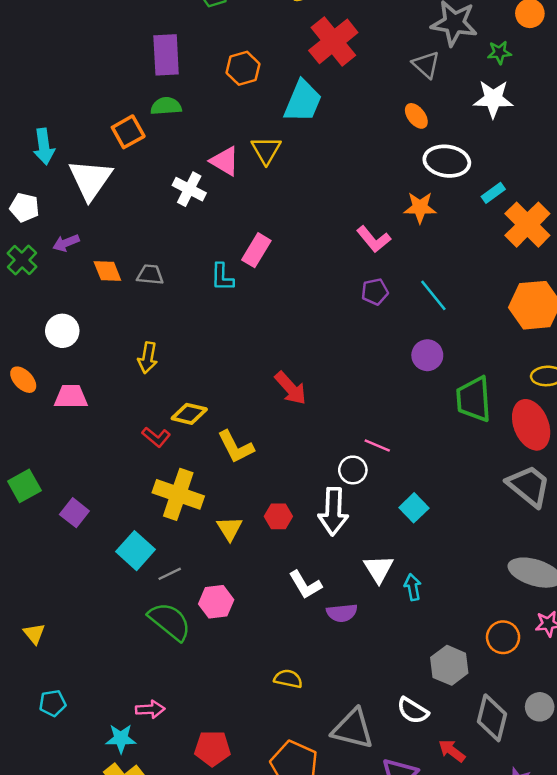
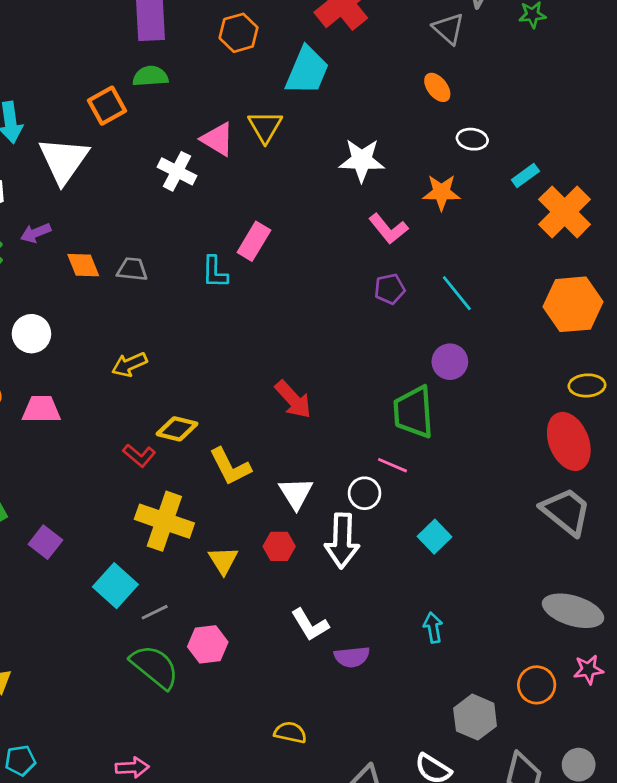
white star: (493, 99) -> (362, 160), moved
white ellipse: (447, 161) -> (472, 139), size x0.6
yellow arrow: (148, 358) -> (129, 364), turned 56
green trapezoid: (474, 399) -> (413, 412), moved
white triangle: (378, 569) -> (296, 493), moved

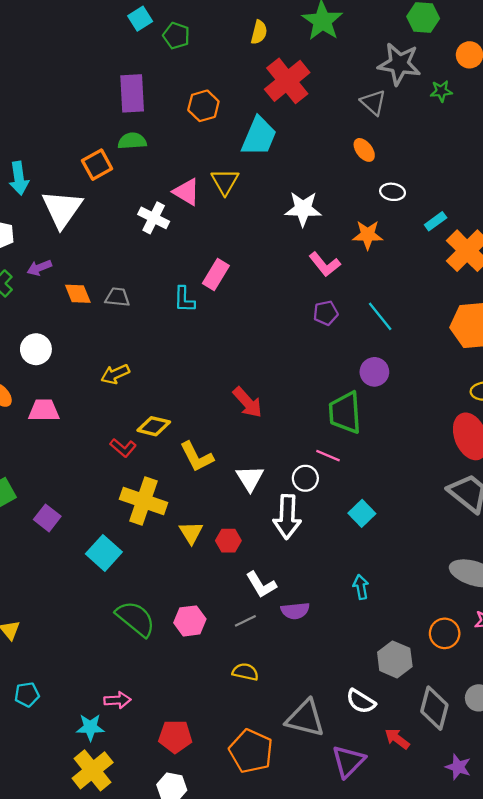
red hexagon: (279, 546) -> (228, 541), moved
gray line: (155, 612) -> (245, 621), moved
pink hexagon: (208, 644) -> (190, 621), moved

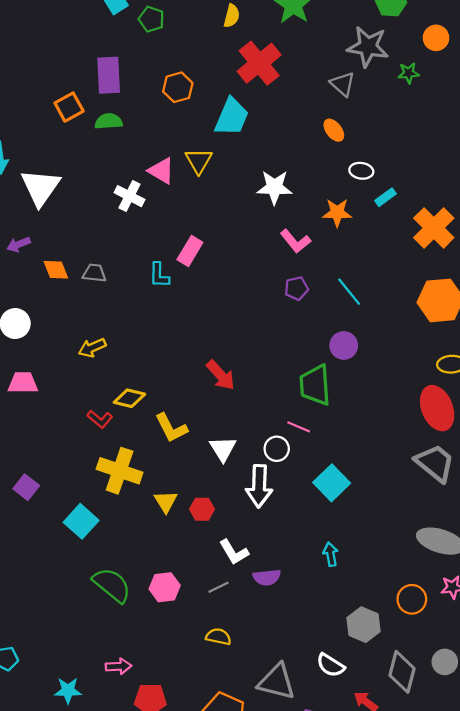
orange square: (97, 165) -> (69, 107), moved
cyan rectangle: (436, 221) -> (385, 197), moved
cyan square: (362, 513) -> (332, 483), size x1.4
pink arrow: (117, 700) -> (118, 666), moved

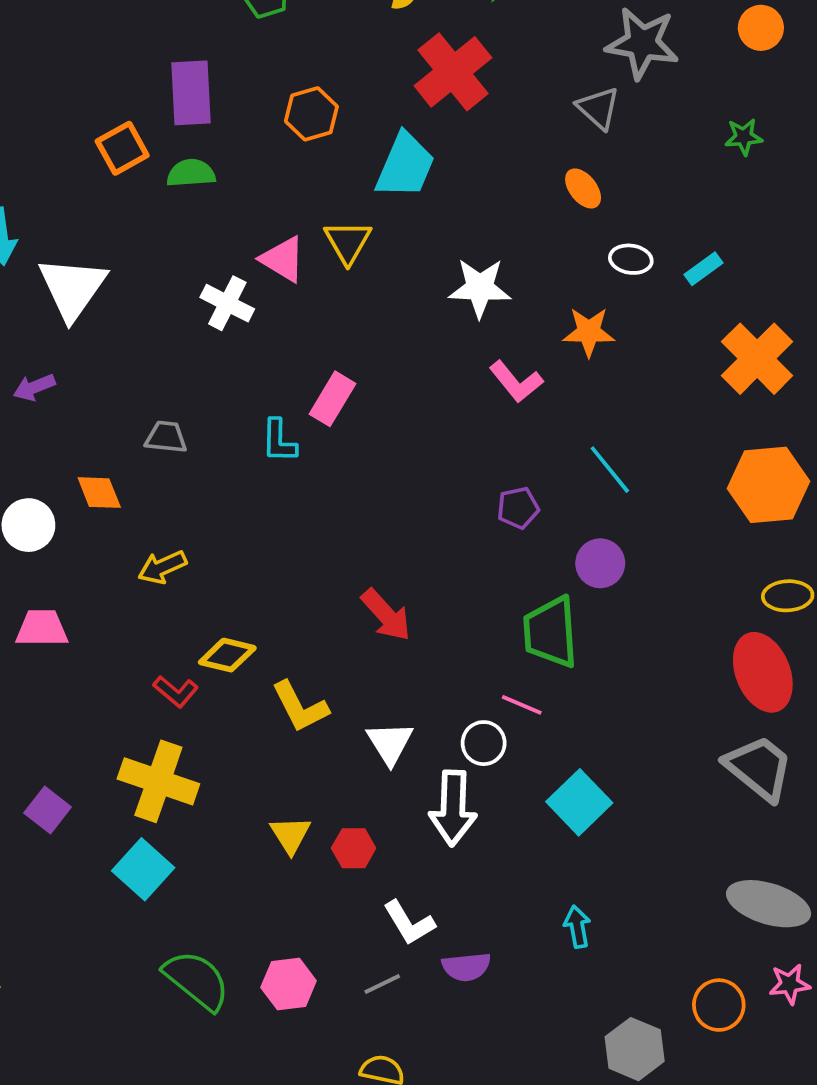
green star: (409, 73) -> (744, 137), moved
cyan rectangle: (385, 197) -> (704, 269), moved
orange diamond: (56, 270) -> (99, 493), moved
purple pentagon: (296, 288) -> (518, 508), moved
yellow cross: (120, 471) -> (158, 781), moved

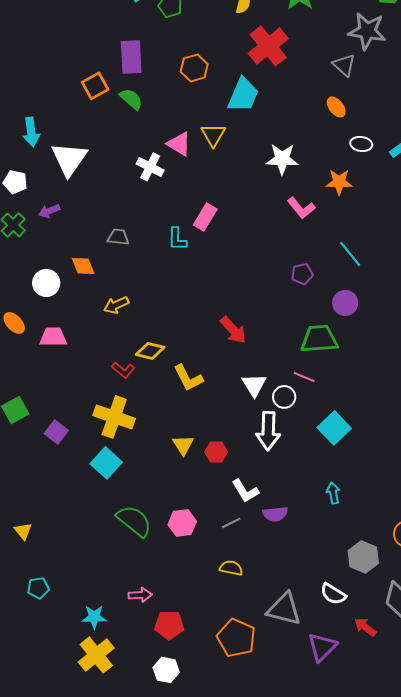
green semicircle: (191, 173) -> (131, 99), turned 45
green trapezoid: (551, 632) -> (319, 339), turned 90
white triangle: (390, 743) -> (254, 385), moved

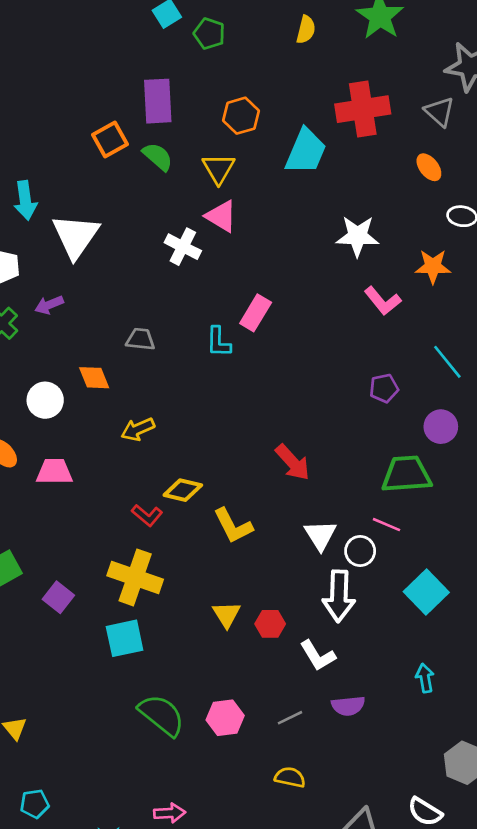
red cross: (268, 46) -> (363, 109), moved, turned 30
yellow triangle: (213, 135) -> (219, 169), moved
cyan square: (106, 463) -> (125, 638), turned 36
white L-shape: (245, 491) -> (318, 656), moved

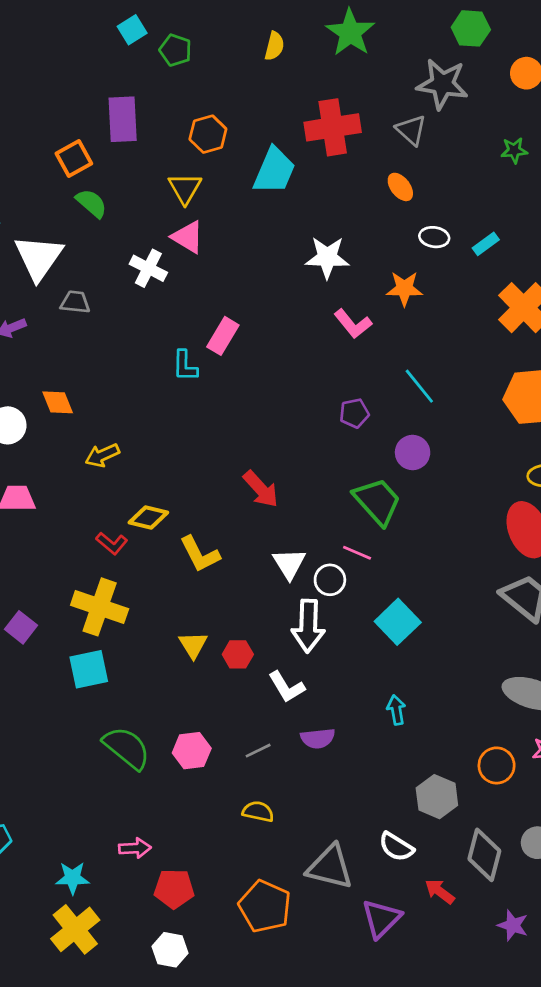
green semicircle: (158, 157) -> (91, 203), moved
gray trapezoid: (140, 339) -> (75, 302), moved
green trapezoid: (406, 474) -> (377, 501), turned 52

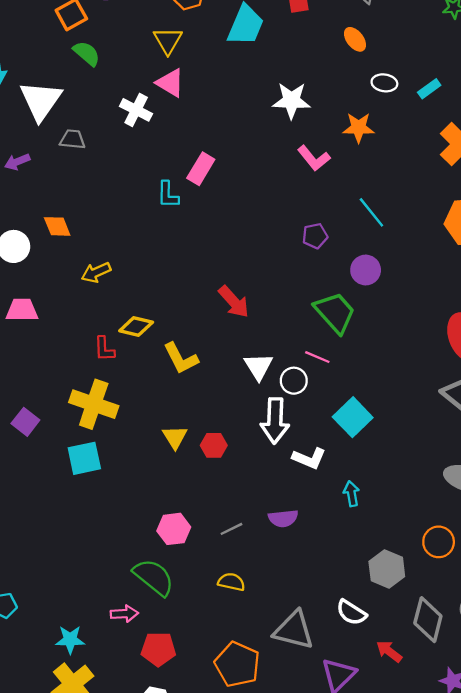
red L-shape: (112, 543) -> (104, 349), turned 48
white L-shape: (287, 687) -> (309, 458), moved, turned -36
green semicircle: (127, 748) -> (154, 577), moved

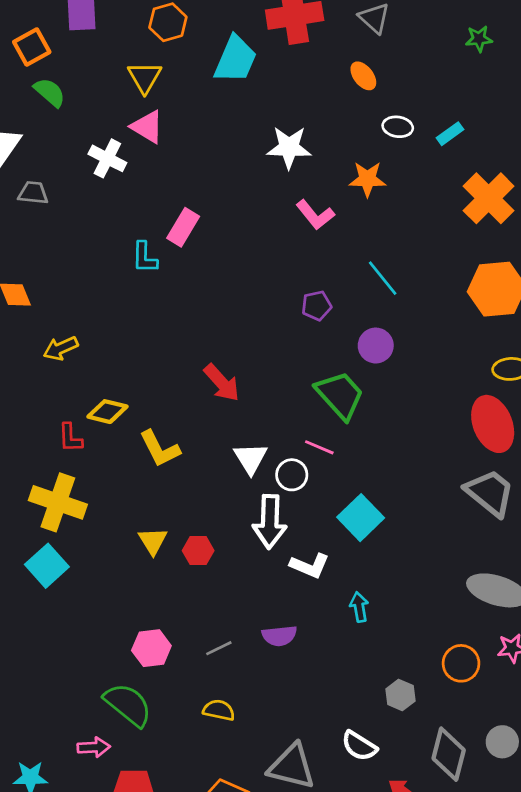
cyan square: (84, 458) -> (47, 566), turned -30
gray hexagon: (387, 569) -> (400, 695), size x0.7

